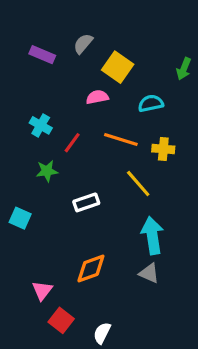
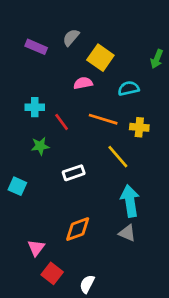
cyan cross: (41, 125) -> (35, 107), turned -30
red line: (72, 143) -> (62, 122), turned -72

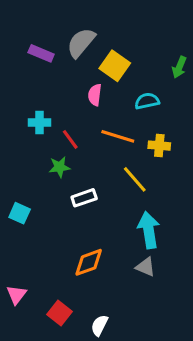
gray semicircle: (71, 37) -> (81, 43), size x1.5
pink semicircle: (83, 83) -> (95, 95), turned -72
green star: (40, 146) -> (59, 167), moved
pink triangle: (36, 248) -> (16, 295), moved

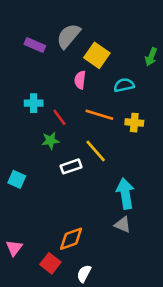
yellow line: (135, 179) -> (96, 151), moved
orange diamond: (89, 262) -> (71, 239), moved

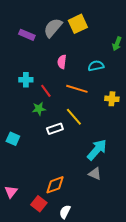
yellow square: (97, 55) -> (78, 24), moved, turned 30
yellow cross: (134, 123) -> (112, 99), moved
cyan arrow: (125, 194) -> (97, 150), turned 50

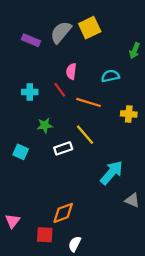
red line: (46, 91) -> (60, 90), moved
cyan square: (13, 139) -> (21, 152), moved
gray triangle: (95, 174) -> (132, 200), moved
red square: (39, 204) -> (45, 235), turned -35

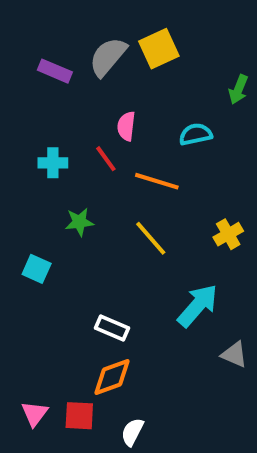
yellow cross: (129, 114) -> (228, 234), moved, turned -35
white rectangle: (63, 148) -> (112, 328), moved, turned 42
pink triangle: (13, 221) -> (35, 414), moved

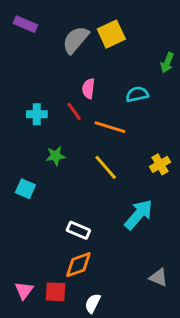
purple rectangle: (55, 71) -> (25, 24), moved
gray triangle: (234, 354) -> (159, 278), moved

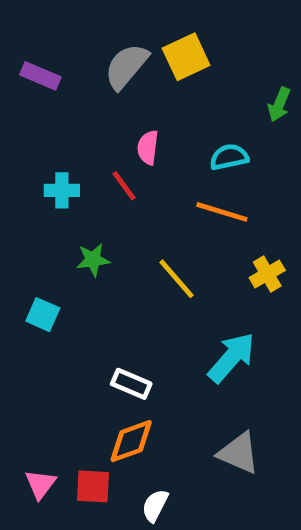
purple rectangle: (25, 24) -> (40, 76), moved
orange line: (110, 127) -> (222, 212), moved
gray triangle: (159, 278) -> (239, 453), moved, size x1.4

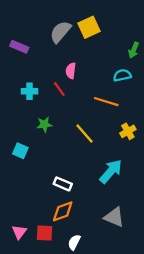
purple rectangle: (40, 76) -> (19, 47), moved
cyan semicircle: (229, 157) -> (122, 75), moved

